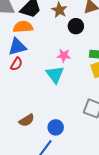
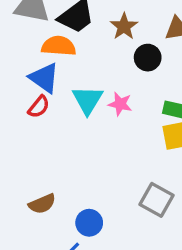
blue triangle: (17, 47) -> (44, 78), turned 42
cyan triangle: (55, 74) -> (88, 100), moved

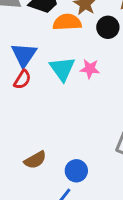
orange semicircle: (59, 46) -> (67, 22), moved
blue triangle: (44, 78) -> (24, 55), turned 36

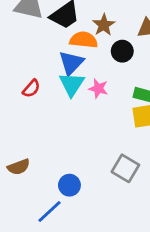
blue triangle: (24, 55) -> (71, 63), moved
brown semicircle: (35, 160) -> (19, 167), moved

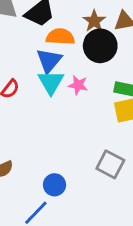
brown star: (104, 25) -> (94, 21), moved
black circle: (122, 51) -> (100, 46), size x1.5

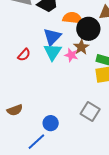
brown star: (94, 21) -> (81, 47), moved
orange semicircle: (60, 37) -> (72, 18), moved

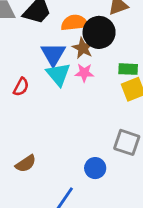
brown star: (81, 47) -> (83, 48), moved
blue circle: (51, 123) -> (95, 168), moved

